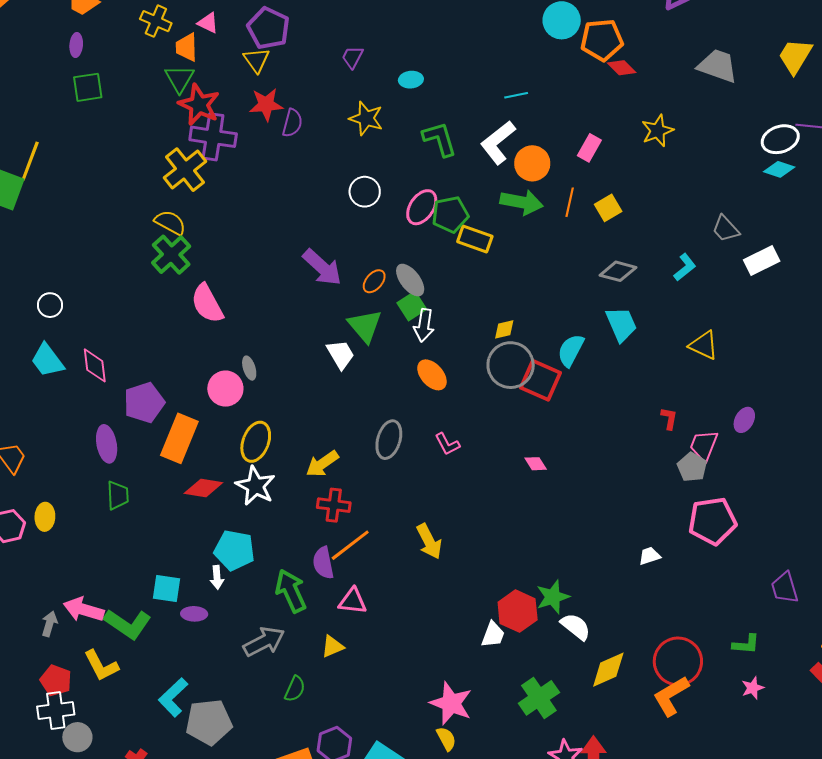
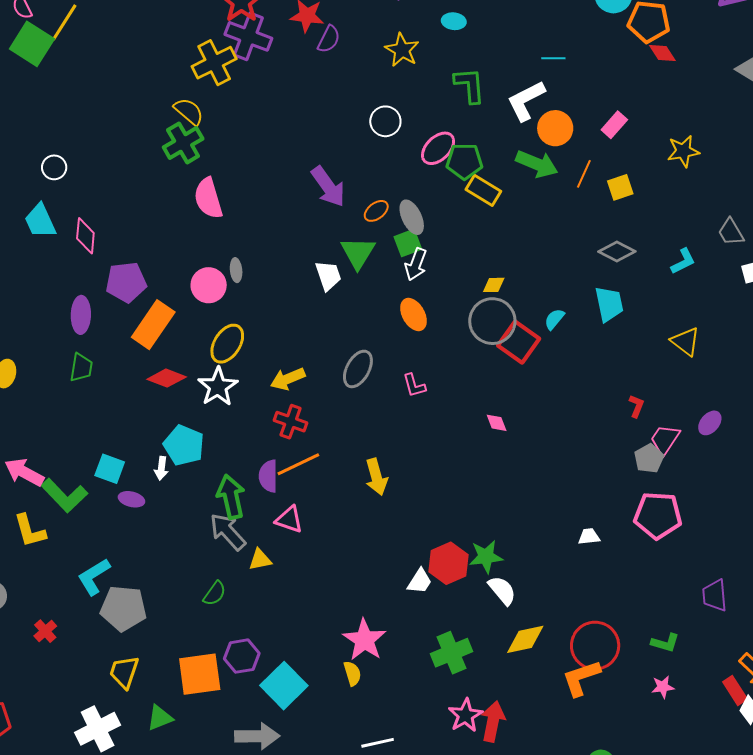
yellow star: (657, 131) -> (683, 151), moved
cyan semicircle: (571, 350) -> (554, 319), size x0.7
gray arrow: (264, 642) -> (228, 532), moved, turned -117

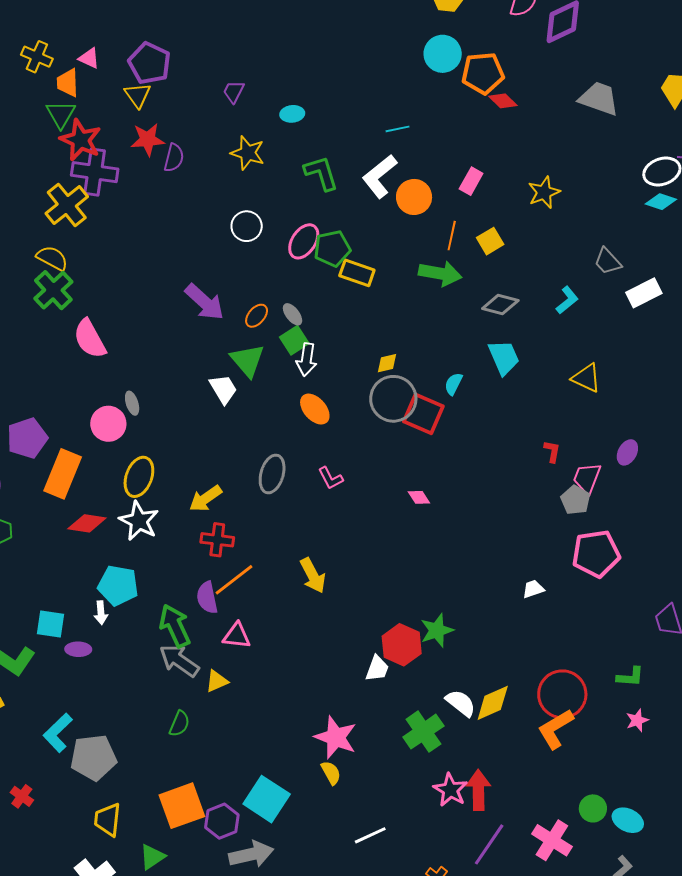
green arrow: (537, 164) -> (440, 273), moved
gray ellipse: (412, 217) -> (293, 314), size x0.7
white semicircle: (502, 590) -> (461, 703), moved
purple hexagon: (242, 656) -> (222, 821), moved

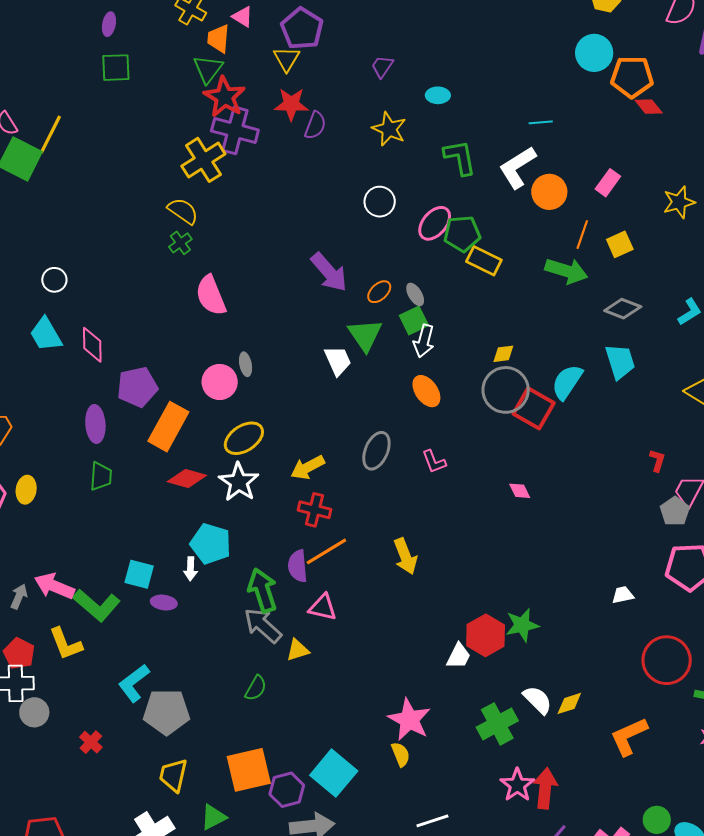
green cross: (53, 290) -> (180, 243), size x0.6
cyan semicircle: (453, 384) -> (567, 382), size x1.6
yellow ellipse: (139, 477) -> (244, 438), turned 30
red circle: (562, 694) -> (667, 660), moved
yellow diamond: (493, 703) -> (569, 703), size x0.7

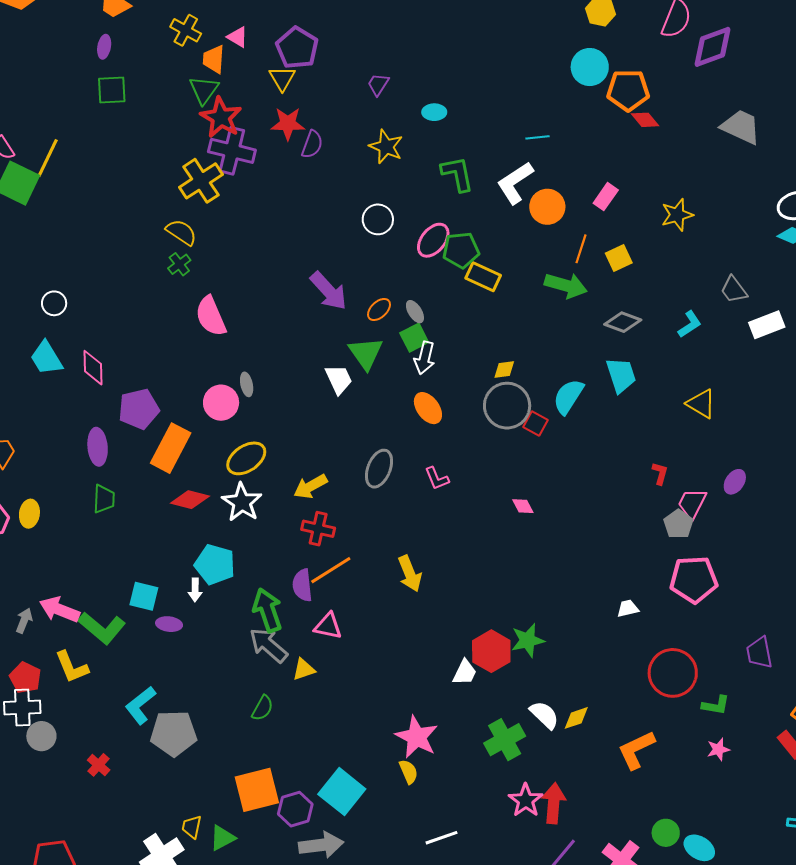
red square: (534, 408) -> (536, 423), size x0.6
yellow trapezoid: (173, 775) -> (192, 827), moved, size x0.7

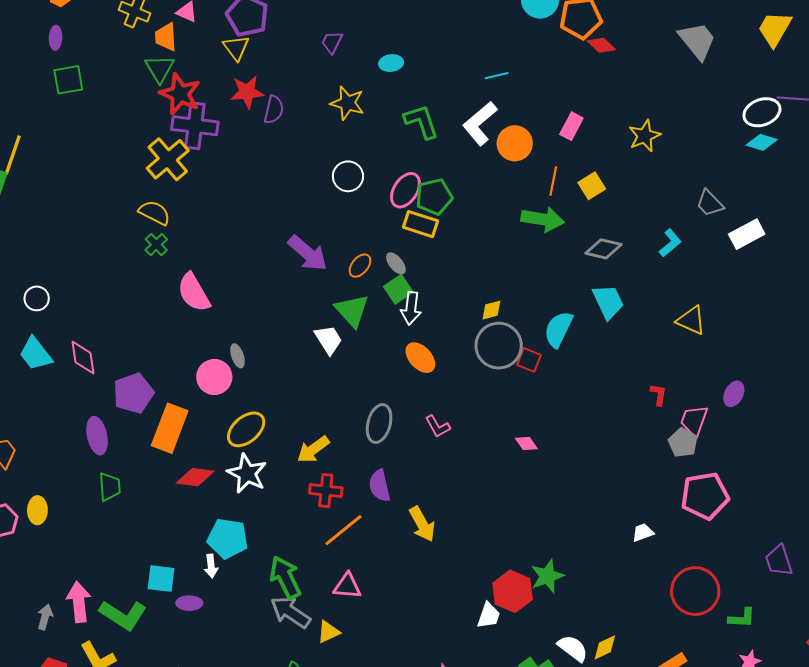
gray trapezoid: (741, 127) -> (697, 41), turned 33
yellow rectangle: (483, 277) -> (421, 224), moved
purple semicircle: (302, 585) -> (380, 486), moved
pink arrow: (59, 610) -> (79, 602), turned 69

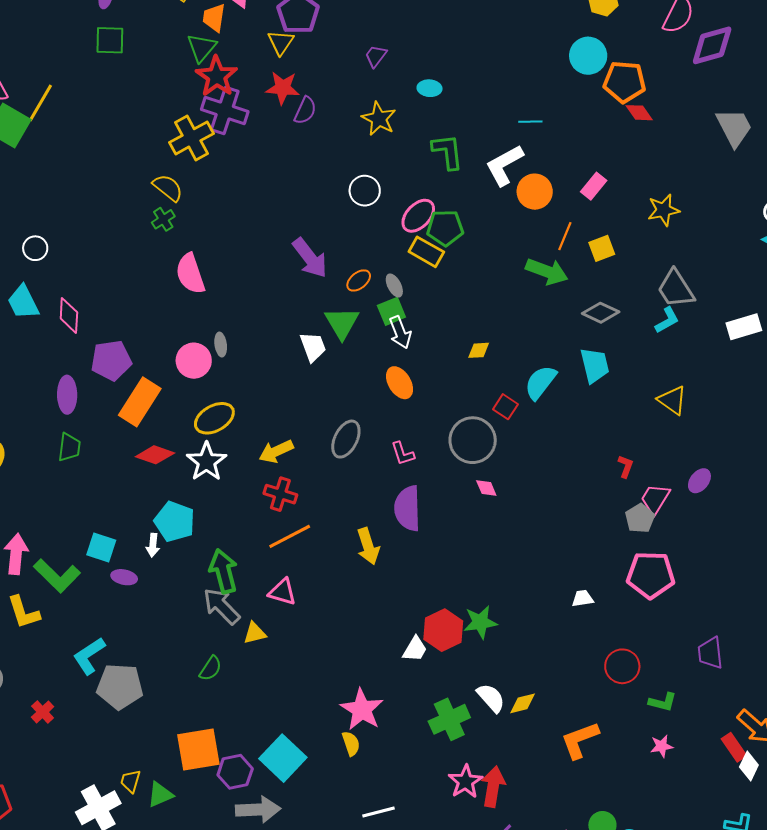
gray trapezoid: (710, 203) -> (676, 289), moved, size x1.4
white arrow: (411, 308) -> (400, 332), turned -40
gray circle: (499, 346) -> (473, 440), moved
purple semicircle: (380, 486) -> (408, 508), moved, size x1.4
red circle: (695, 591) -> (622, 666), size x0.7

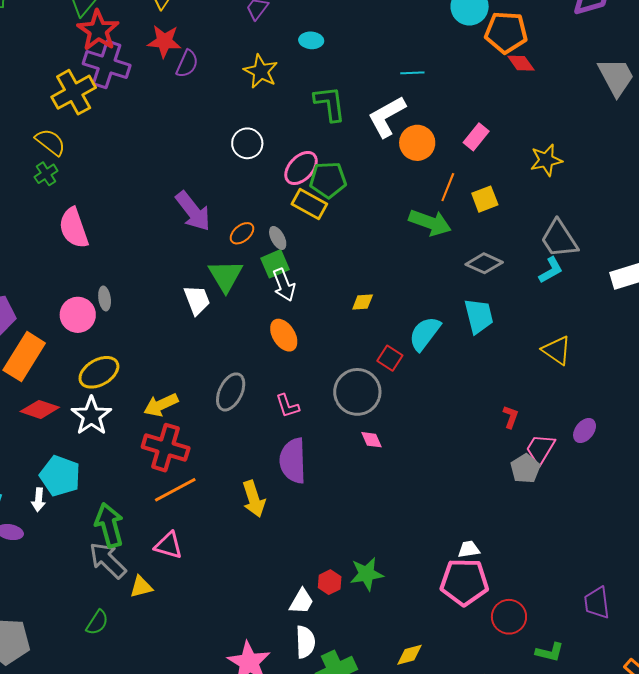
red cross: (280, 494) -> (166, 448), size x1.4
pink pentagon: (651, 575) -> (464, 582), moved
red hexagon: (443, 630) -> (330, 582), size x0.6
white semicircle: (491, 698) -> (305, 642), moved, turned 40

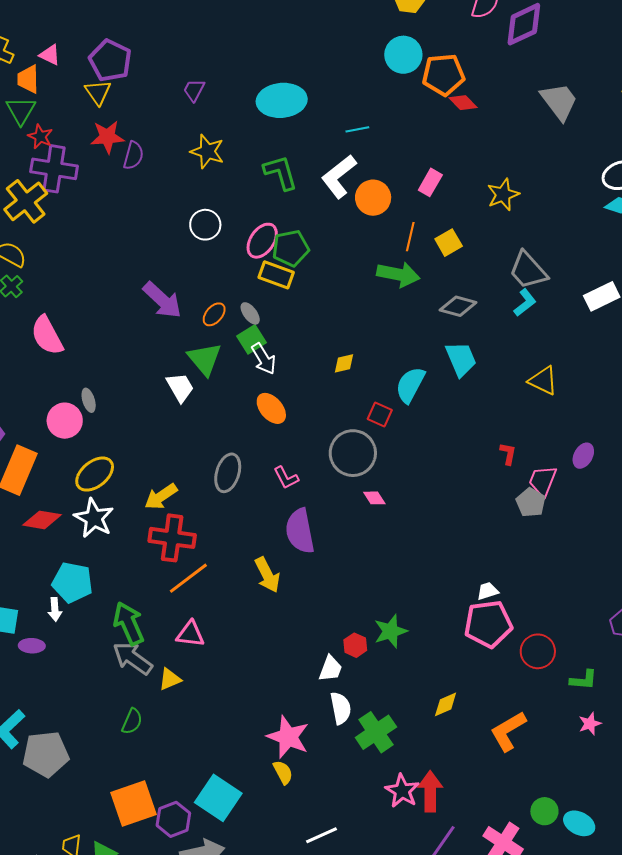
red star: (98, 30) -> (40, 136), size x0.6
cyan ellipse: (311, 40) -> (282, 100), moved, size x2.0

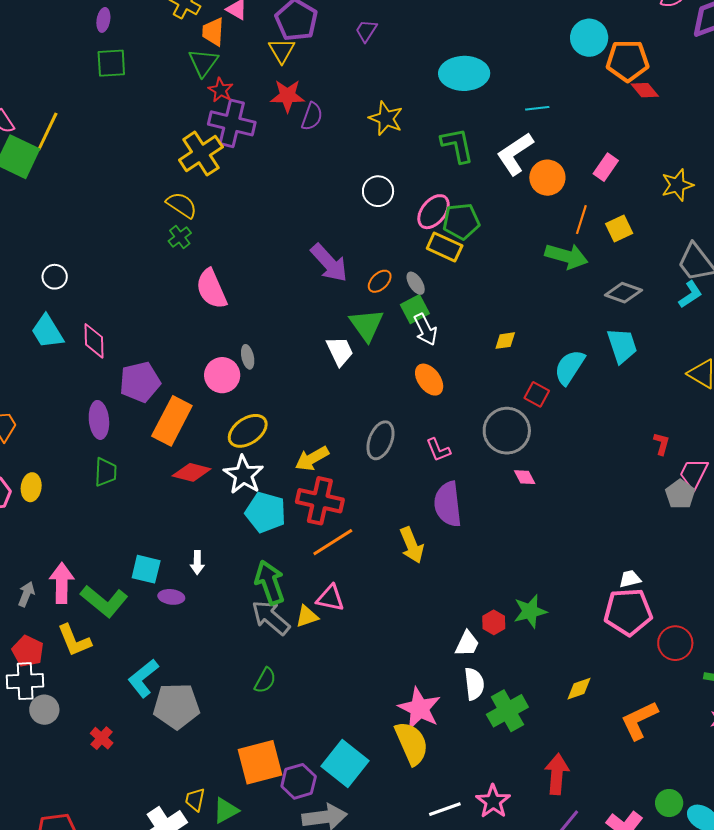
purple trapezoid: (194, 90) -> (366, 31), moved
cyan pentagon: (72, 582) -> (266, 512), moved
yellow triangle: (170, 679) -> (307, 616), moved
yellow semicircle: (283, 772) -> (412, 743), size x1.8
pink star: (402, 791) -> (493, 801), moved

